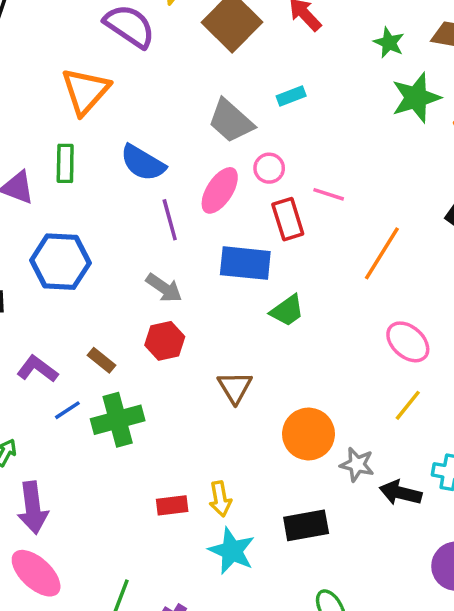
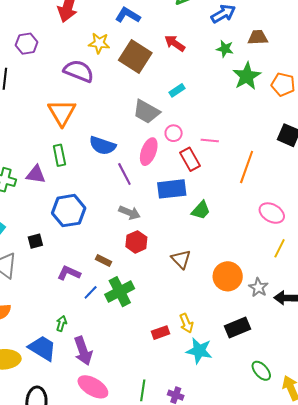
gray star: (357, 464) -> (258, 287), turned 30

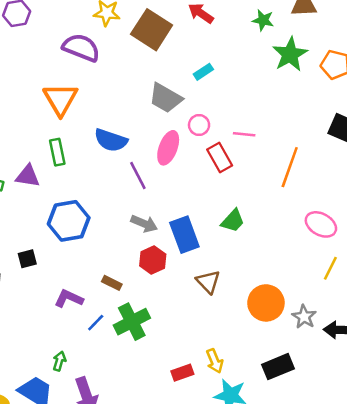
blue rectangle: (172, 189) -> (184, 235), moved, turned 76

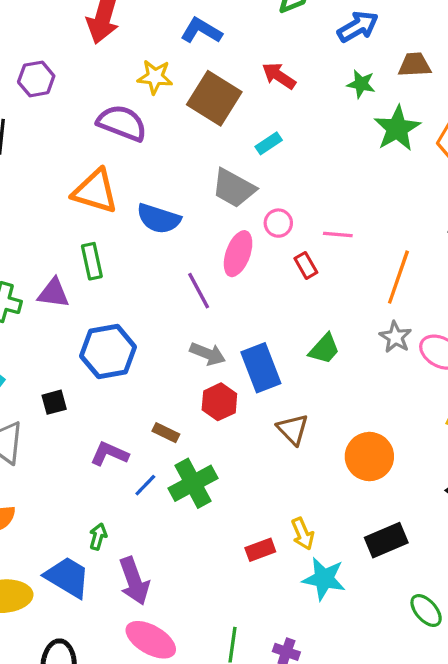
cyan rectangle: (203, 72) -> (269, 143), moved
orange triangle: (60, 99) -> (95, 191), turned -42
blue semicircle: (111, 140) -> (159, 219), moved
red rectangle: (220, 157) -> (306, 265), size x0.7
gray star: (304, 317) -> (395, 337), moved

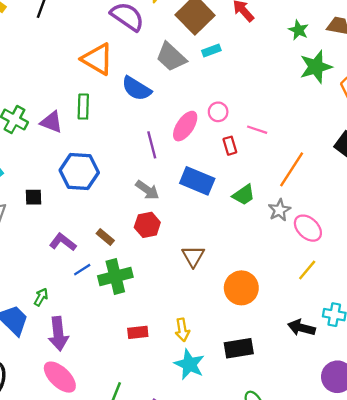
cyan rectangle: (269, 143) -> (211, 51), moved
gray trapezoid: (234, 188) -> (171, 57), moved
green trapezoid: (324, 349) -> (244, 195), moved
blue rectangle: (261, 368) -> (197, 181), moved, turned -60
red rectangle: (260, 550) -> (138, 332), moved

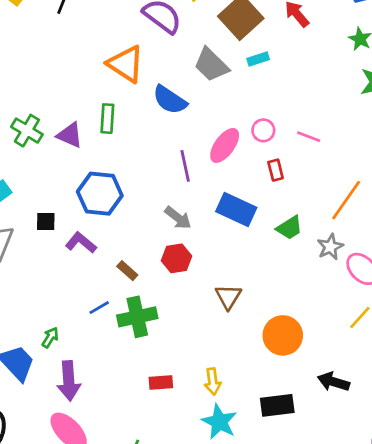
pink line: (257, 130) -> (309, 137), moved
purple L-shape: (63, 242) -> (81, 243), moved
black arrow: (301, 328) -> (333, 382), moved

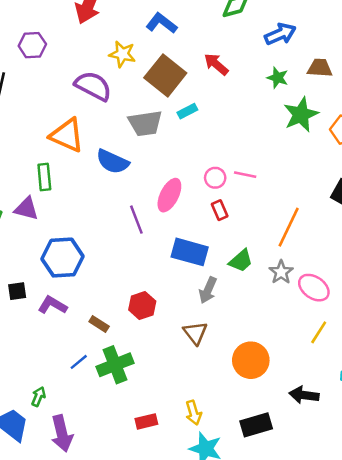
gray trapezoid: (211, 65) -> (145, 123), turned -44
green rectangle: (107, 119) -> (44, 177), moved
pink circle: (263, 130) -> (215, 178), moved
gray arrow: (178, 218) -> (208, 290), moved, turned 85

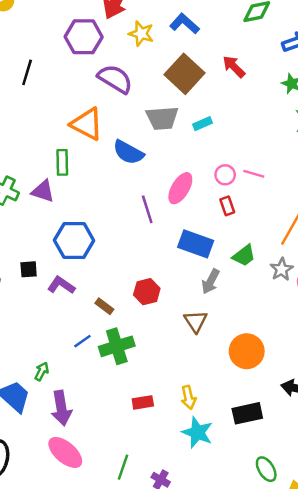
purple hexagon: (32, 45) -> (84, 37), moved, size x1.4
yellow star: (122, 54) -> (141, 34), moved
cyan rectangle: (187, 111) -> (202, 124), moved

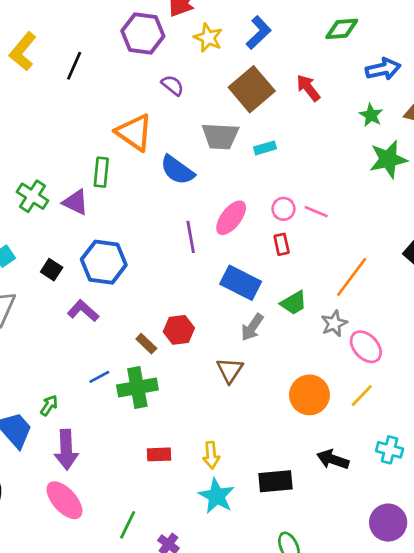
blue L-shape: (185, 24) -> (259, 33), turned 88
purple semicircle: (115, 79) -> (173, 85), size x0.6
black square: (29, 269) -> (52, 270), moved, turned 30
brown rectangle: (104, 306) -> (146, 344), moved
orange circle: (247, 351) -> (309, 395), moved

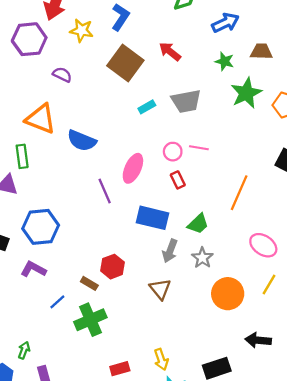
gray trapezoid: (220, 136) -> (186, 101), moved
gray star: (334, 323) -> (202, 258), moved
blue line: (99, 377) -> (57, 302), moved

